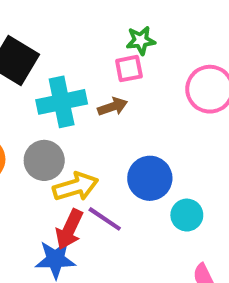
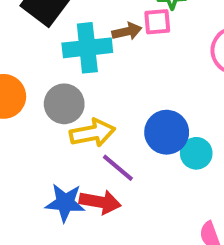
brown arrow: (113, 107) -> (127, 31), moved
cyan circle: (187, 215) -> (196, 153), moved
red arrow: (69, 229) -> (100, 202), moved, turned -111

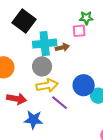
brown arrow: (127, 31) -> (62, 47), moved
gray circle: (64, 104) -> (42, 66), moved
red arrow: (100, 202) -> (17, 99), moved

